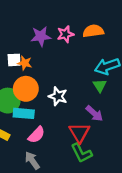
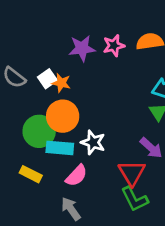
white square: (14, 60) -> (47, 79), turned -32
white star: (58, 96) -> (93, 142), moved

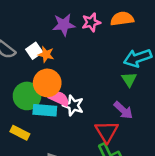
pink semicircle: (76, 176) -> (59, 98), moved, turned -108

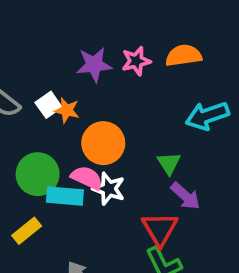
green triangle: (129, 79) -> (169, 163), moved
orange circle: (47, 83) -> (103, 143), moved
yellow rectangle: (20, 133) -> (27, 231), turned -66

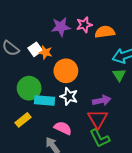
orange semicircle: (184, 56) -> (105, 32), moved
green triangle: (169, 163) -> (119, 75), moved
pink semicircle: (87, 178) -> (63, 128), moved
purple arrow: (185, 196) -> (102, 100), moved, turned -54

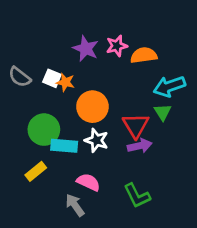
purple star: (61, 27) -> (86, 49), turned 30
white square: (35, 49) -> (52, 78), turned -32
red triangle: (98, 119) -> (136, 125), moved

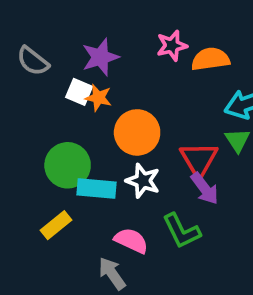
purple star: (86, 49) -> (100, 57), moved, turned 30
gray semicircle: (20, 77) -> (33, 61), moved
purple arrow: (140, 146) -> (205, 188), turned 65
green L-shape: (137, 196) -> (181, 231), moved

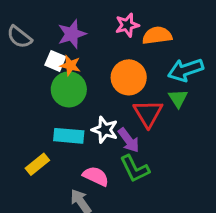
orange circle: (137, 132) -> (129, 77), moved
green circle: (68, 165) -> (69, 89), moved
purple arrow: (205, 188) -> (129, 140), moved

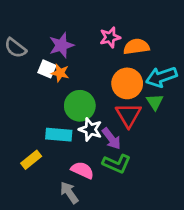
orange circle: (129, 77) -> (127, 83), moved
green circle: (69, 89) -> (80, 106), moved
green L-shape: (135, 169) -> (117, 164), turned -40

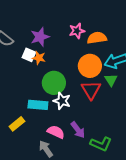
purple arrow: (111, 139) -> (78, 130), moved
green L-shape: (117, 164) -> (101, 144), moved

